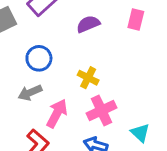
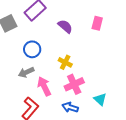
purple semicircle: (88, 24) -> (65, 26), turned 63
pink arrow: (57, 113) -> (44, 86), turned -54

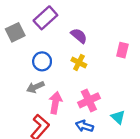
pink rectangle: (97, 23) -> (122, 50), moved
yellow cross: (65, 62) -> (79, 62), moved
pink arrow: (44, 86) -> (55, 103), turned 36

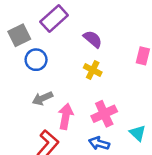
blue circle: (42, 61) -> (36, 60), moved

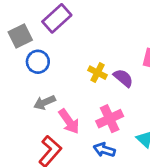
purple semicircle: (93, 39) -> (123, 78), moved
pink arrow: (66, 116) -> (69, 121), turned 135

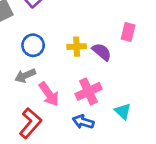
blue circle: (38, 62) -> (33, 45), moved
yellow cross: (97, 73) -> (77, 47), turned -30

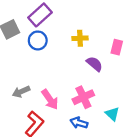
blue circle: (33, 45) -> (38, 40), moved
yellow cross: (77, 47) -> (80, 38), moved
gray arrow: (25, 76) -> (21, 92), moved

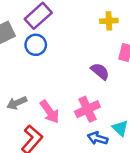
yellow cross: (80, 38) -> (109, 21), moved
blue arrow: (79, 123) -> (98, 138), moved

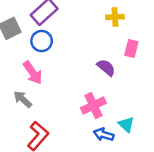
gray arrow: (17, 103) -> (23, 99), turned 66
pink arrow: (50, 112) -> (33, 73), moved

